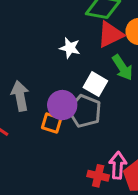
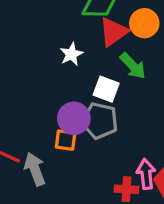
white star: (70, 48) -> (71, 54), turned -30
gray arrow: (20, 96) -> (35, 169), moved

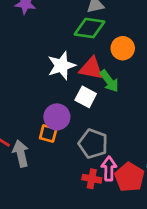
red triangle: (113, 32) -> (91, 68), moved, turned 40
white star: (71, 54) -> (62, 66), size x1.5
gray pentagon: (100, 121) -> (93, 144), moved

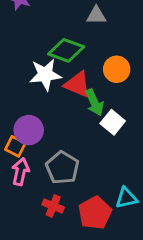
green diamond: (90, 28) -> (66, 50), moved
white square: (86, 97) -> (113, 122), moved
pink arrow: (109, 169) -> (20, 172), moved

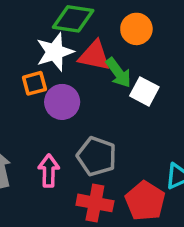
purple circle: (29, 130) -> (62, 102), moved
orange square: (15, 146) -> (34, 83), moved, turned -30
red cross: (53, 206) -> (95, 203), size x1.4

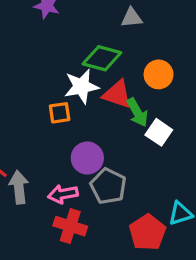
purple circle: (62, 102) -> (87, 158), moved
pink arrow: (49, 171) -> (63, 194), turned -108
red cross: (95, 203) -> (70, 226), moved

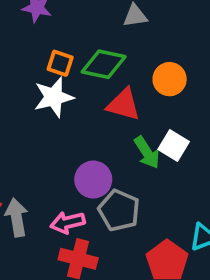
white star: (81, 86) -> (54, 97), moved
green arrow: (137, 112) -> (147, 152), moved
orange square: (60, 113) -> (60, 63), moved, turned 30

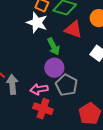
white star: (54, 97) -> (37, 23), turned 30
green arrow: (147, 152) -> (54, 46), moved

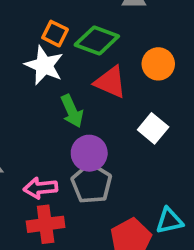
purple circle: (54, 68) -> (89, 153), moved
red cross: (43, 109) -> (46, 224), turned -30

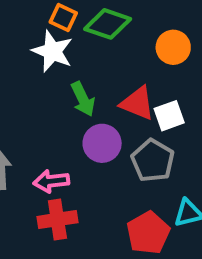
red triangle: (110, 82) -> (137, 103), moved
white square: (153, 128) -> (169, 116), turned 32
gray pentagon: (92, 183) -> (153, 161), moved

